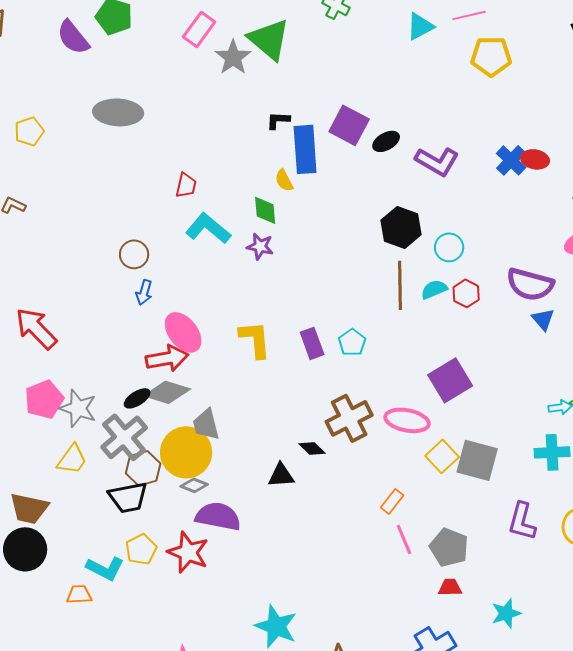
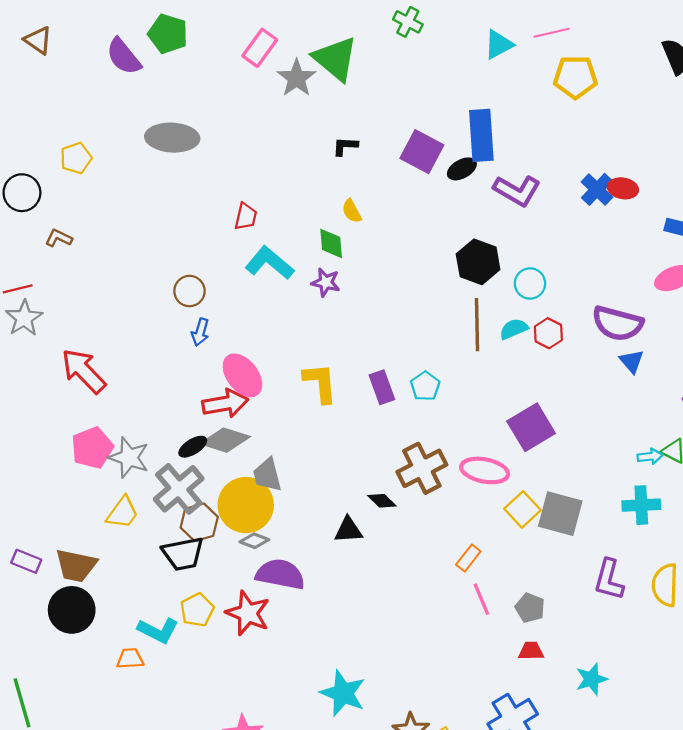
blue rectangle: (305, 149) -> (481, 135), moved
gray pentagon: (449, 547) -> (530, 608), size x0.7

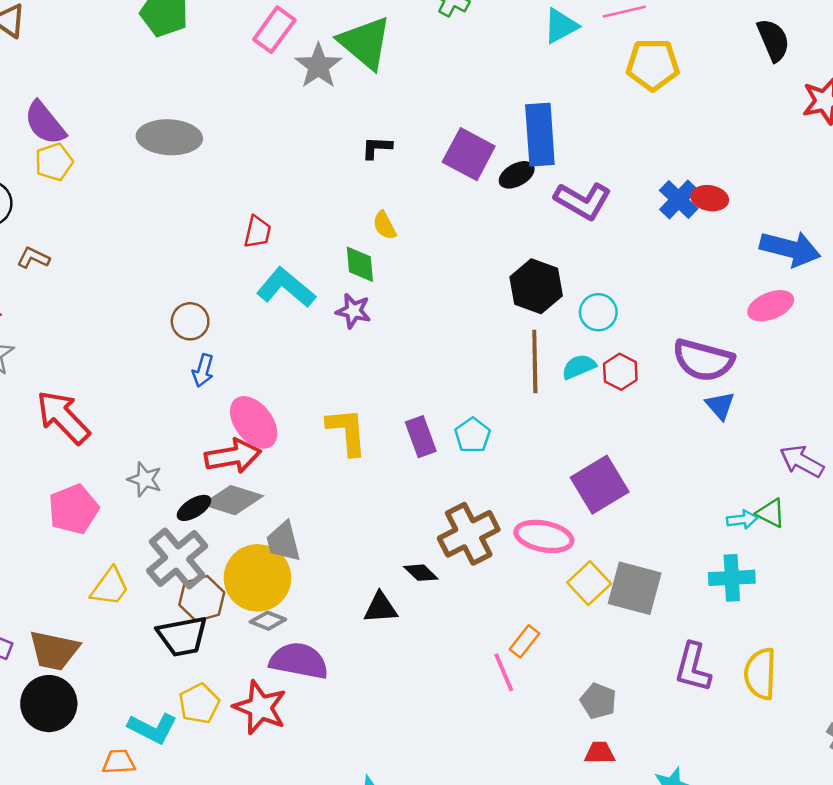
purple semicircle: (124, 56) -> (45, 123), moved
gray star: (129, 458) -> (145, 479), moved, size x0.7
pink line: (481, 599) -> (504, 672), moved

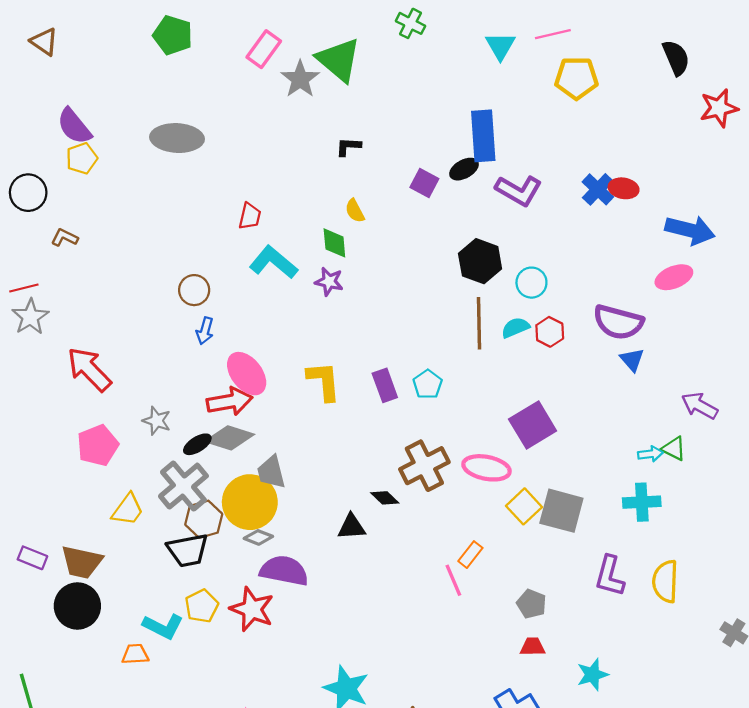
cyan triangle: (561, 26) -> (500, 46), turned -32
purple square: (469, 154) -> (424, 183), moved, size x0.7

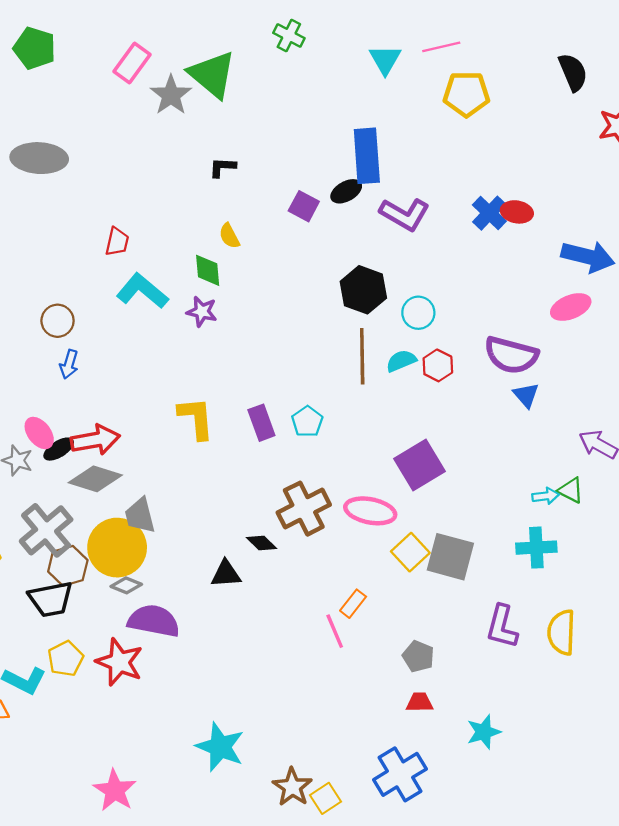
pink ellipse: (247, 374) -> (39, 433), moved, size x0.7
black ellipse: (197, 444) -> (59, 449), moved

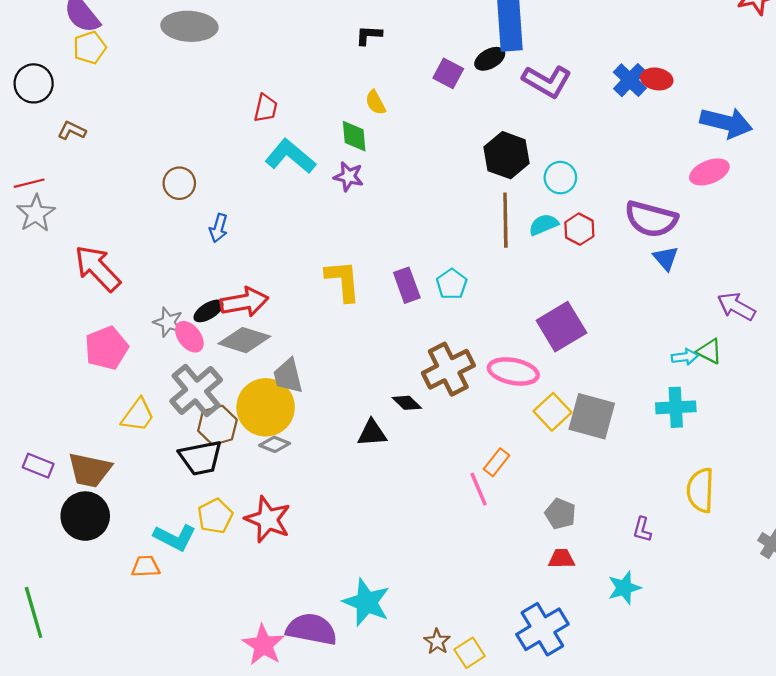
brown circle: (58, 321) -> (179, 183), moved
pink ellipse: (39, 433) -> (189, 337), moved
purple semicircle: (154, 621) -> (312, 629), moved
purple L-shape: (502, 627) -> (642, 529), moved, size x0.6
brown star: (292, 787) -> (437, 642), size x0.7

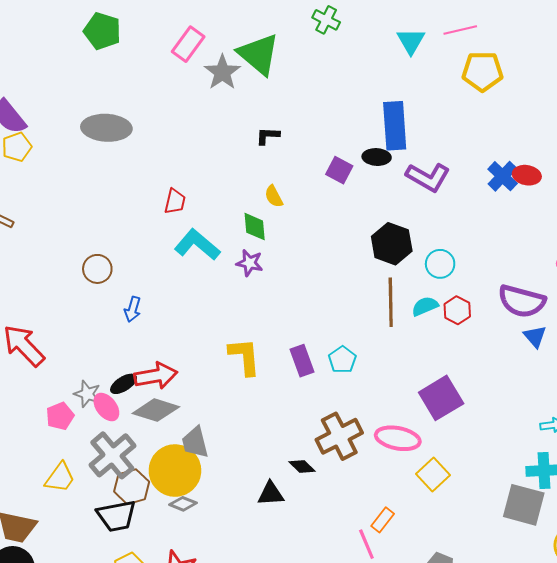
black ellipse: (490, 59) -> (377, 157), turned 32
pink pentagon: (106, 348) -> (60, 416), moved, size x0.7
gray square: (592, 416) -> (524, 505), moved

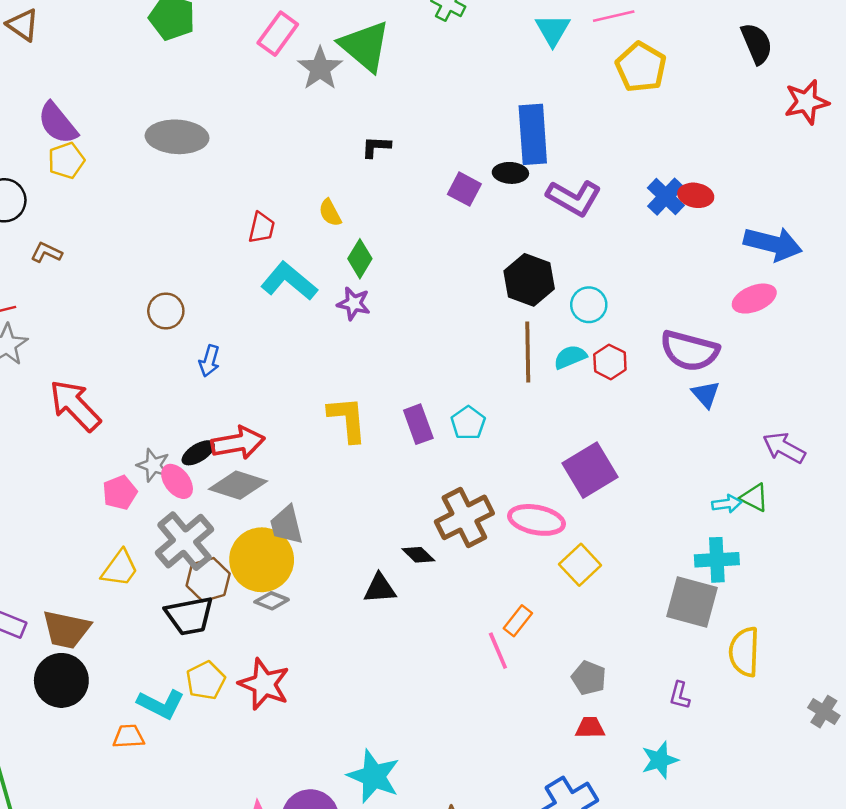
yellow pentagon: (482, 71) -> (641, 67), turned 30
yellow semicircle: (274, 196) -> (330, 213), moved
green diamond: (255, 227) -> (360, 259), turned 36

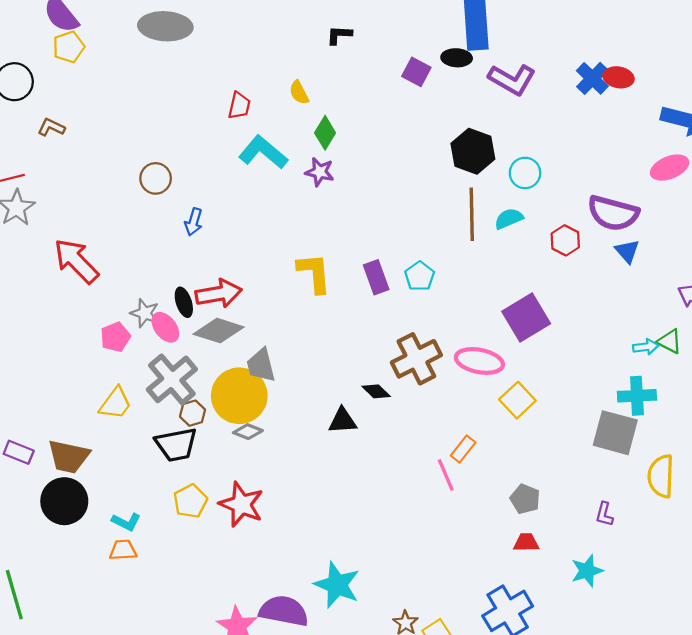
red hexagon: (610, 362) -> (565, 240), moved
black ellipse: (198, 453) -> (184, 302), turned -76
brown hexagon: (208, 580) -> (193, 413), size x0.7
cyan L-shape: (161, 704) -> (126, 522), moved, size x0.7

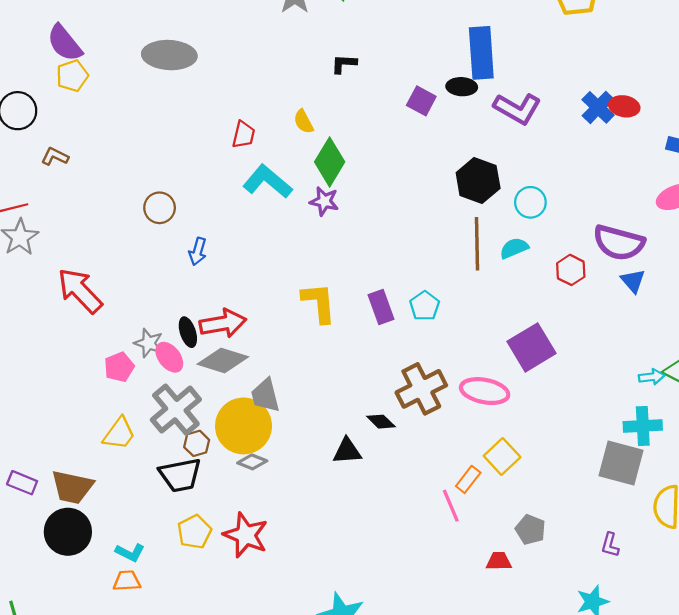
green diamond: (325, 133) -> (330, 162), size x1.4
yellow square: (517, 400) -> (502, 456), moved
red trapezoid: (526, 542) -> (499, 561), moved

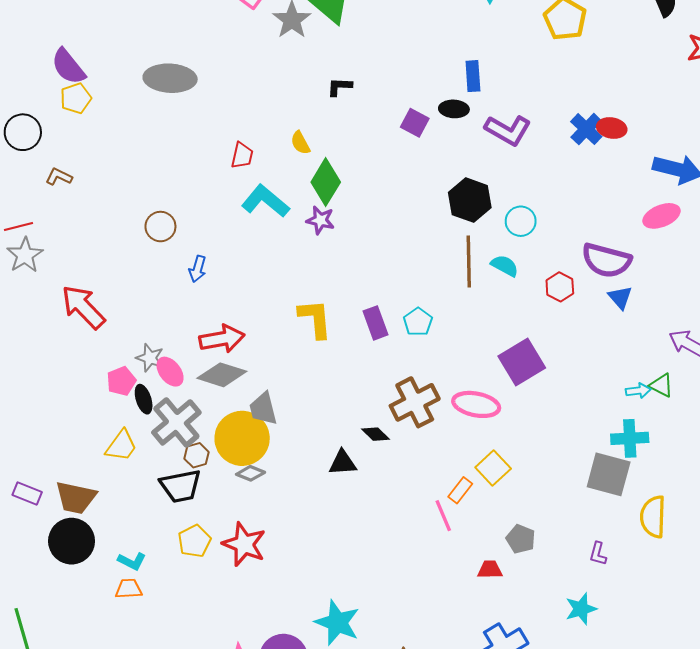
blue rectangle: (481, 53) -> (473, 76), size x0.6
cyan semicircle: (514, 248) -> (505, 266), turned 52
black ellipse: (188, 332) -> (144, 399), moved

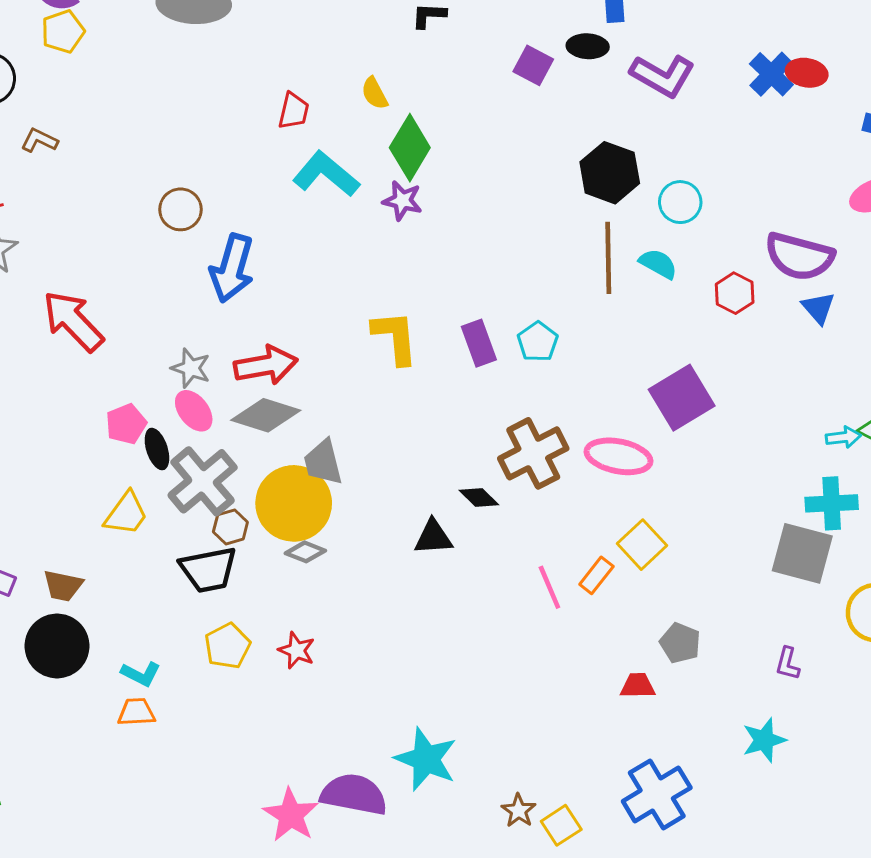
blue arrow: (198, 269) -> (232, 268), size x1.8
gray star: (150, 358) -> (191, 368), moved
brown trapezoid: (76, 498) -> (63, 586), size x0.7
pink line: (443, 516) -> (549, 587), moved
red star: (244, 544) -> (297, 650), size x0.6

